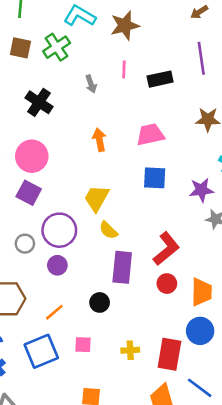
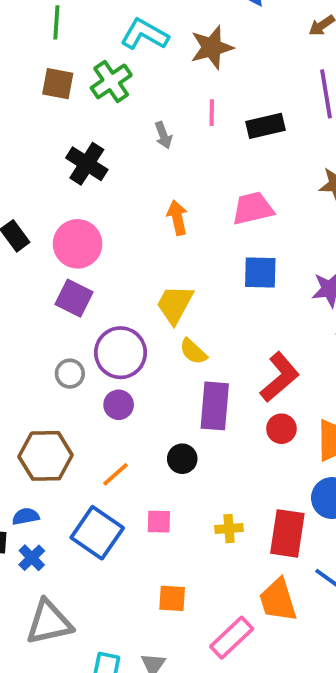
blue square: (41, 351) -> (97, 533), turned -32

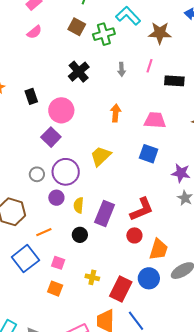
yellow semicircle: (193, 352) -> (79, 205), moved, turned 35
orange square: (172, 598) -> (55, 289), moved

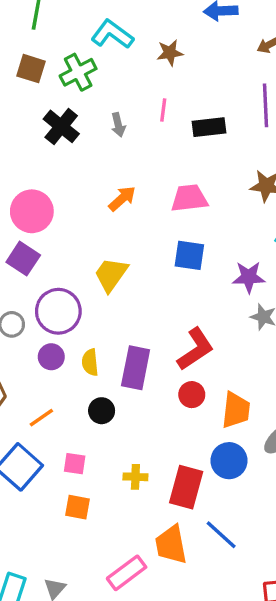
brown star: (160, 33) -> (170, 53), size x0.7
black cross: (79, 72) -> (61, 126), moved
orange arrow: (116, 113) -> (122, 199), turned 54

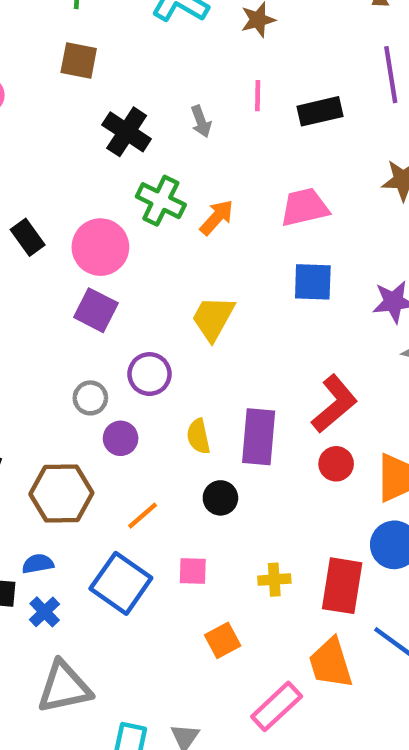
green cross: (78, 72) -> (161, 201), moved, turned -30
purple circle: (58, 311) -> (149, 374), size x0.7
purple circle: (51, 357) -> (121, 438), moved
orange square: (78, 507) -> (223, 640), moved, turned -32

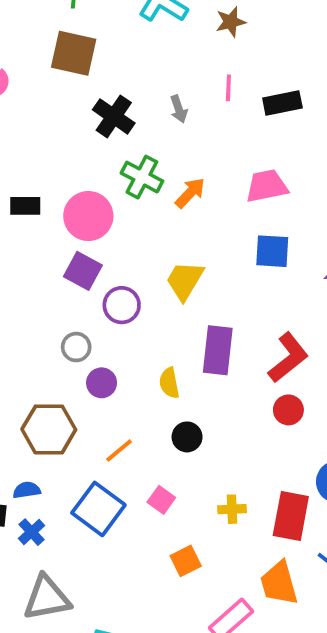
brown square: (79, 61) -> (74, 53), size x1.4
black rectangle: (28, 237) -> (25, 206), turned -56
purple circle: (149, 374) -> (122, 305), moved
purple rectangle: (259, 437) -> (218, 350), moved
pink square: (193, 571) -> (161, 500), turned 32

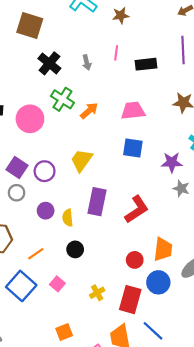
purple square: (83, 271) -> (17, 167), moved
purple circle: (102, 383) -> (46, 211), moved
red circle: (288, 410) -> (135, 260), moved
yellow cross: (232, 509) -> (97, 293), turned -32
orange square: (186, 561) -> (64, 332), moved

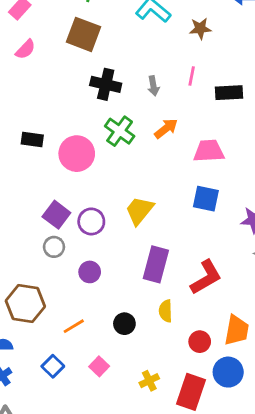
black cross: (49, 63) -> (106, 84), turned -30
orange arrow: (89, 111) -> (166, 128), moved
yellow semicircle: (68, 218) -> (166, 311), moved
blue square: (21, 286) -> (53, 366), size x0.6

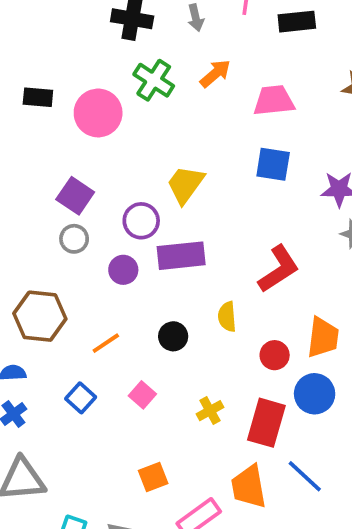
purple circle: (91, 221) -> (141, 221), moved
purple rectangle: (156, 264) -> (181, 256), moved, turned 72

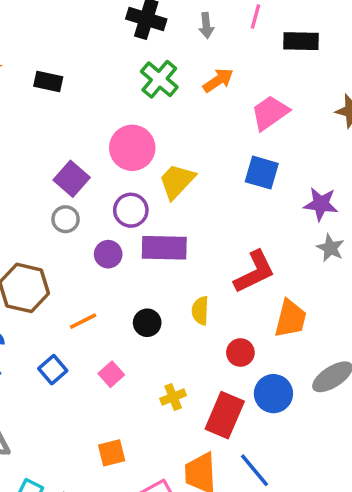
pink trapezoid: (274, 101) -> (270, 113), turned -36
pink circle: (98, 113) -> (132, 148), moved
orange trapezoid: (323, 337) -> (291, 319), moved

